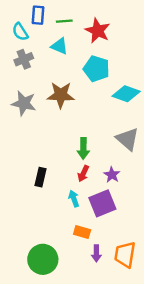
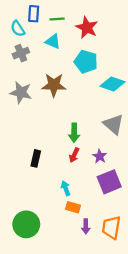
cyan arrow: (74, 199) -> (66, 188), moved
purple square: (102, 203) -> (109, 182), moved
green circle: (43, 259) -> (26, 224), moved

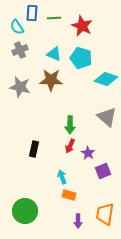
cyan triangle: (53, 41) -> (54, 54), moved
purple star: (100, 156) -> (88, 153), moved
purple square: (109, 182) -> (103, 171), size x0.7
purple arrow: (86, 226) -> (78, 221), moved

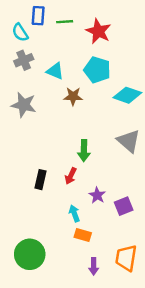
cyan triangle: (54, 54) -> (55, 71), moved
brown star: (51, 80) -> (73, 96), moved, size x0.7
red arrow: (70, 146) -> (71, 176), moved
purple star: (88, 153) -> (97, 195), moved

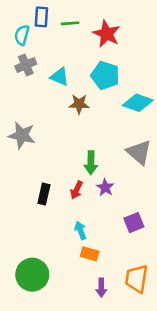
cyan semicircle: (20, 32) -> (22, 35), turned 48
gray star: (24, 105) -> (22, 135), moved
purple star: (97, 195) -> (105, 187), moved

